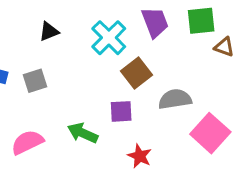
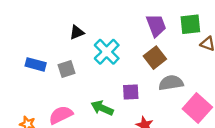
cyan cross: (109, 38) -> (107, 52), moved
brown square: (137, 73) -> (155, 58), moved

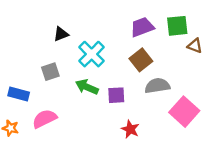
purple trapezoid: (156, 25) -> (142, 27), turned -90
blue rectangle: (36, 64) -> (19, 94), moved
green arrow: (102, 108) -> (87, 87), moved

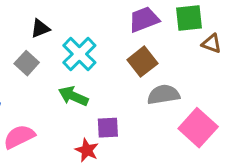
gray square: (50, 72) -> (27, 63), moved, turned -30
purple square: (116, 95) -> (108, 128), moved
red star: (130, 129) -> (87, 150), moved

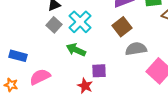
gray square: (27, 63) -> (54, 25), moved

